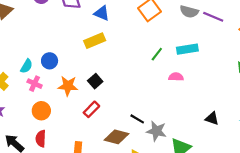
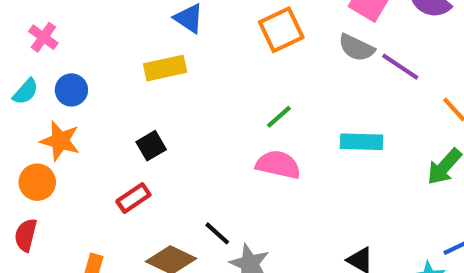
cyan rectangle: (187, 49) -> (362, 142), moved
pink semicircle: (176, 77) -> (278, 165), moved, size x1.5
pink cross: (35, 84) -> (43, 37), moved
orange star: (68, 86) -> (60, 141), moved

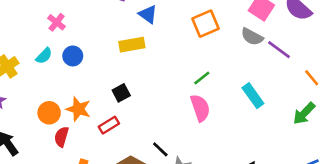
orange star: (60, 141) -> (78, 109), moved
cyan rectangle: (362, 142) -> (253, 96), turned 50
pink semicircle: (278, 165) -> (200, 108), turned 56
red semicircle: (26, 235) -> (61, 137), moved

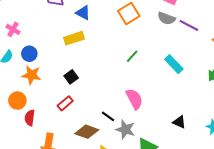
pink semicircle: (200, 108) -> (134, 99), moved
orange star: (78, 109) -> (31, 75), moved

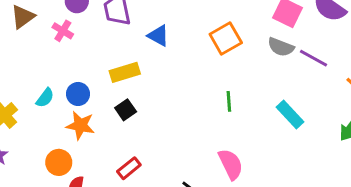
pink cross: (13, 29) -> (63, 31), moved
yellow rectangle: (74, 38) -> (125, 72), moved
green line: (132, 56) -> (229, 101), turned -48
black square: (71, 77) -> (126, 110), moved

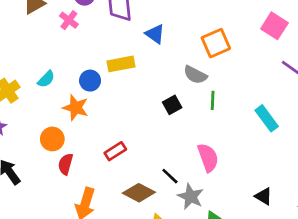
gray semicircle: (281, 47) -> (195, 75), moved
blue circle: (78, 94) -> (90, 81), moved
black square: (126, 110) -> (172, 105), moved

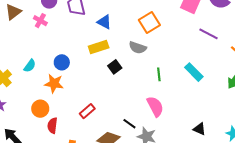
yellow rectangle: (121, 64) -> (99, 47), moved
green line: (213, 100) -> (159, 74), moved
black square: (172, 105) -> (115, 67), moved

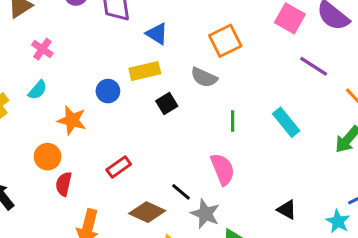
pink cross: (40, 21) -> (42, 49), moved
blue circle: (62, 62) -> (108, 91), moved

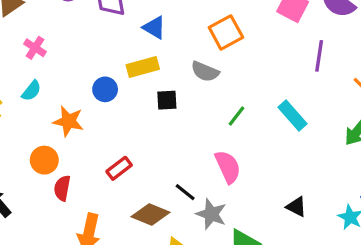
purple line: (314, 66) -> (319, 56), turned 68
black square: (167, 103) -> (167, 100), turned 30
green line: (233, 121) -> (237, 116), turned 40

